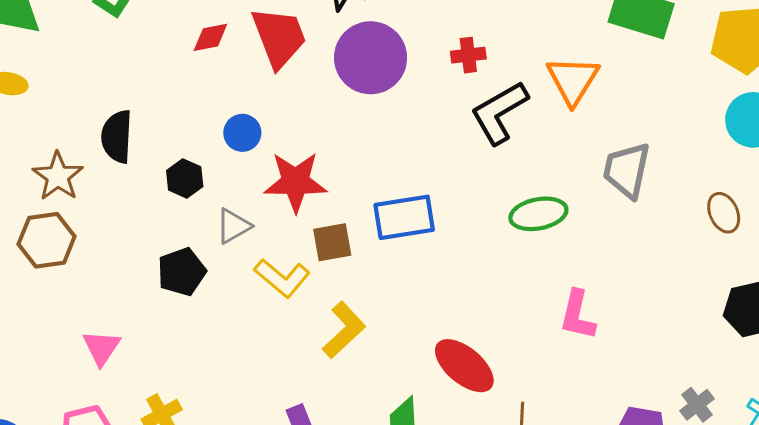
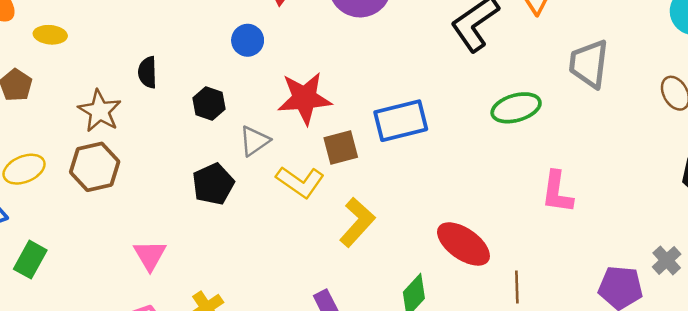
blue circle: (242, 133) -> (248, 40), moved
black semicircle: (117, 136) -> (147, 72), size x0.7

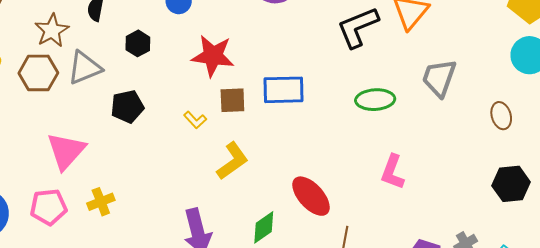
gray triangle: (254, 141) -> (85, 68), moved, size x1.4
yellow L-shape: (300, 182) -> (195, 120), size x0.6
pink triangle: (150, 255) -> (66, 151), size x1.5

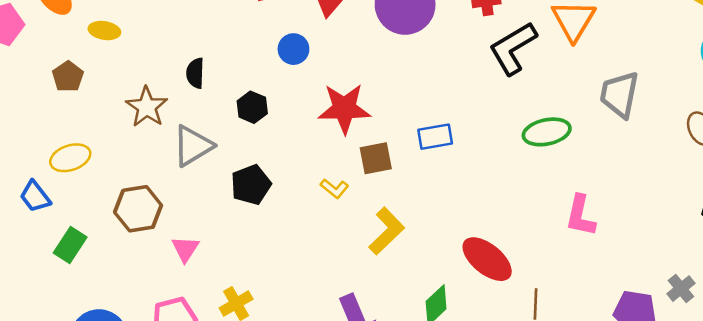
brown hexagon: (38, 73) -> (138, 209), moved
blue rectangle: (284, 90) -> (435, 137), size x0.7
pink triangle: (66, 151) -> (185, 249), size x0.6

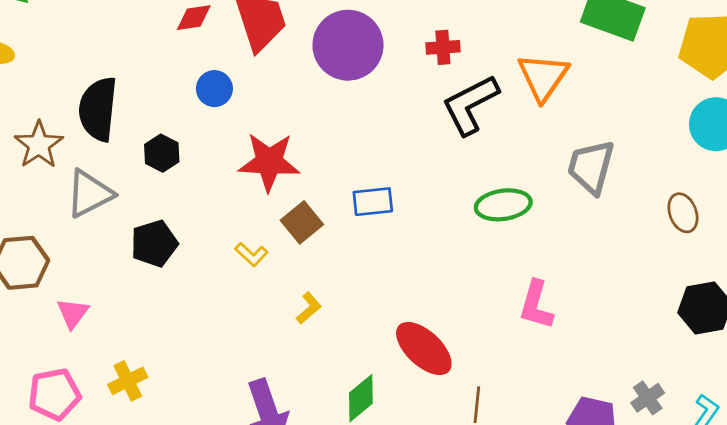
black semicircle: (195, 73) -> (98, 109), size x1.8
brown square: (376, 158) -> (302, 222), turned -32
yellow L-shape: (387, 231) -> (309, 308), size x0.6

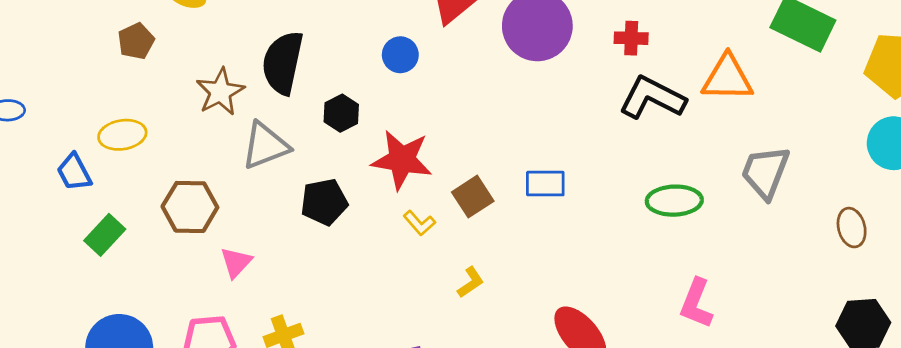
orange triangle: (543, 77) -> (727, 78), turned 50
black L-shape: (470, 105) -> (652, 98), turned 48
red star: (269, 162) -> (402, 160), moved

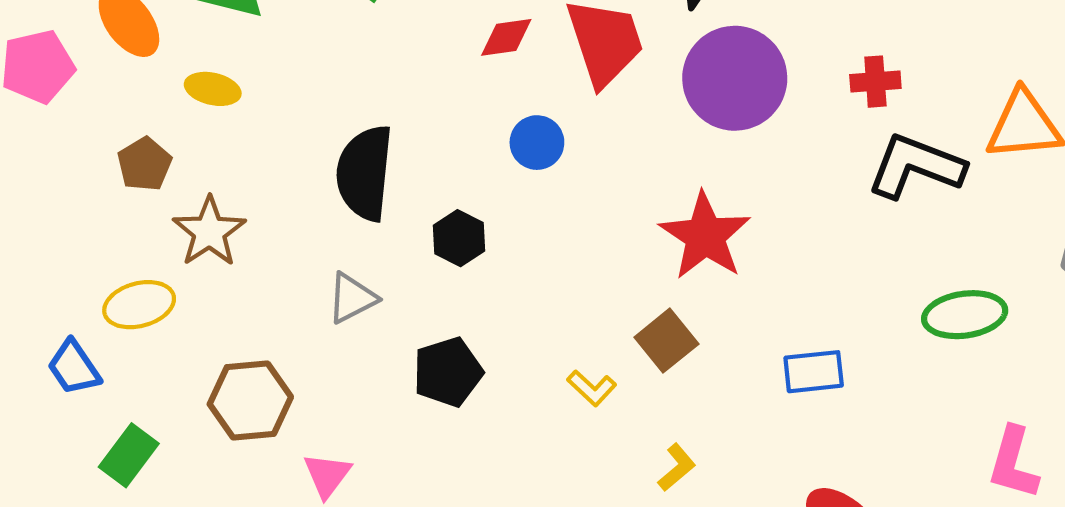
brown star: (220, 92) -> (209, 232), moved
gray triangle: (265, 146) -> (352, 298), size x0.7
red star: (402, 160) -> (705, 236), moved, turned 30
blue rectangle: (545, 184) -> (814, 372), moved

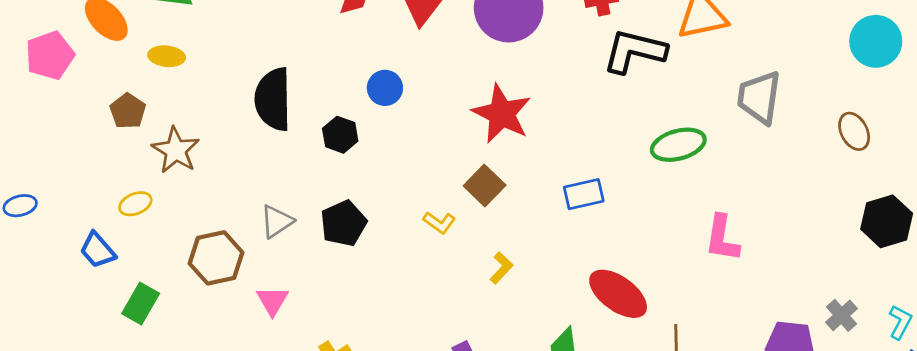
blue circle: (537, 143) -> (385, 88), moved
gray triangle: (352, 298) -> (277, 221), moved
yellow ellipse: (139, 305) -> (135, 204), size x0.7

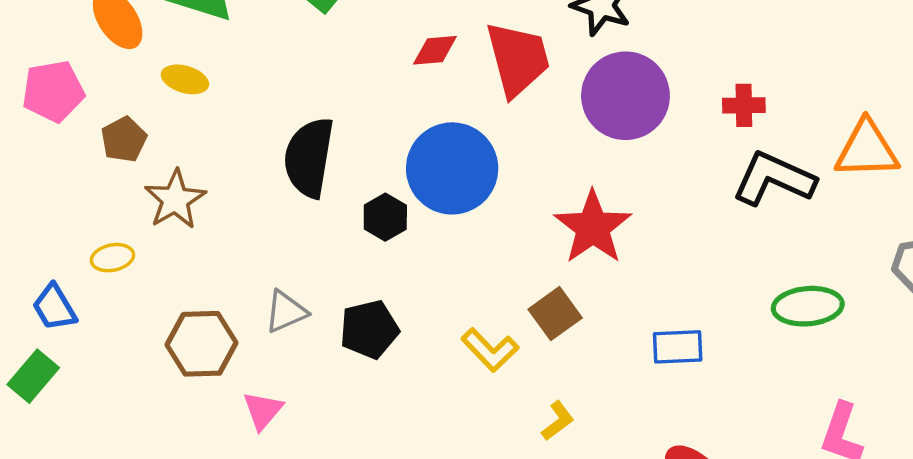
pink pentagon: (50, 55) -> (53, 91), moved
blue circle: (385, 88) -> (452, 168), size x2.0
yellow L-shape: (439, 223) -> (490, 350), size x1.4
green rectangle: (141, 304) -> (33, 376), moved

